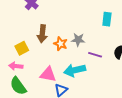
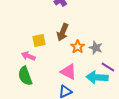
cyan arrow: (75, 70) -> (97, 77), moved
pink triangle: (48, 74) -> (68, 72), moved

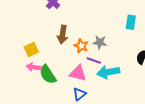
yellow square: (39, 41) -> (31, 49), moved
purple line: (108, 67) -> (94, 61), moved
green semicircle: (25, 76) -> (48, 74), moved

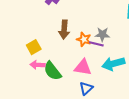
purple line: (94, 61) -> (96, 44), moved

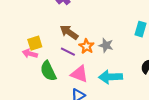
brown arrow: (64, 30) -> (69, 32), turned 108
purple line: (96, 44) -> (68, 52), moved
pink arrow: (37, 65) -> (30, 54), moved

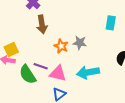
brown arrow: (69, 32) -> (42, 24), moved, turned -126
purple line: (68, 52) -> (41, 66), moved

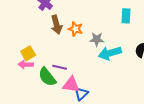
orange star: (61, 46) -> (76, 29), moved
cyan arrow: (88, 72) -> (110, 53), moved
pink triangle: (58, 73) -> (71, 85), moved

